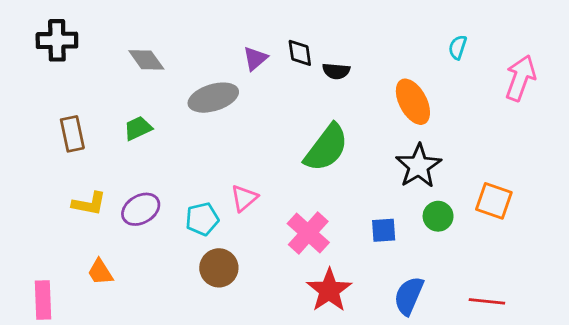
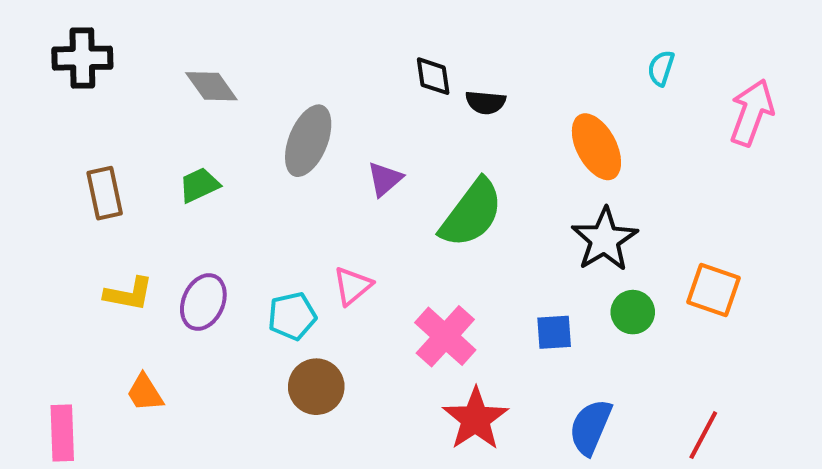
purple triangle: (255, 58) -> (385, 179), moved
gray ellipse: (213, 98) -> (308, 141), turned -51
purple ellipse: (141, 209) -> (203, 302), turned -36
red line: (487, 301) -> (703, 435), turned -68

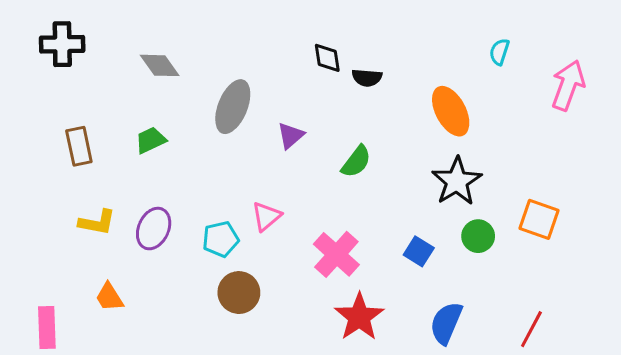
green semicircle: (471, 213) -> (356, 161), size x0.6
blue square: (554, 332) -> (419, 251), turned 36

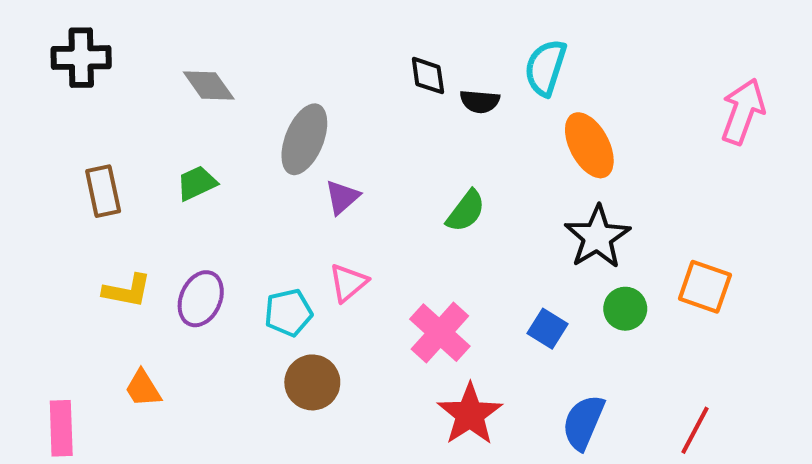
cyan semicircle: (499, 52) -> (546, 68), moved, size x1.6
purple triangle: (291, 136) -> (342, 197), moved

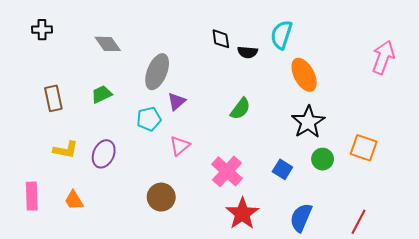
black cross: (81, 58) -> (42, 30), size x0.7
cyan pentagon: (288, 313) -> (149, 119), moved
pink rectangle: (61, 428) -> (32, 196), moved

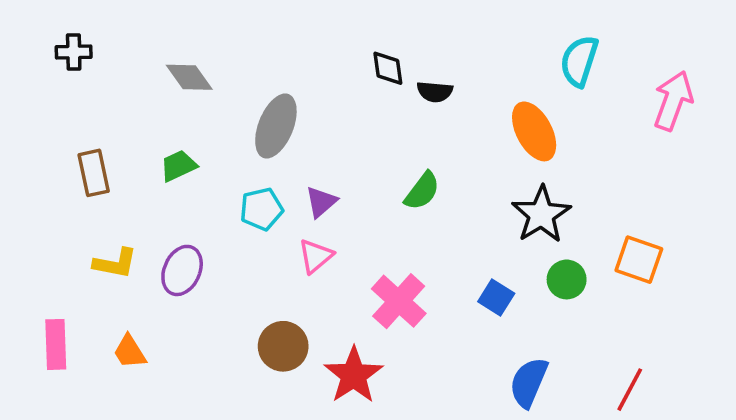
cyan semicircle: (281, 35) -> (579, 61), moved
purple triangle: (177, 101) -> (321, 202), moved
red star: (242, 214) -> (354, 375), moved

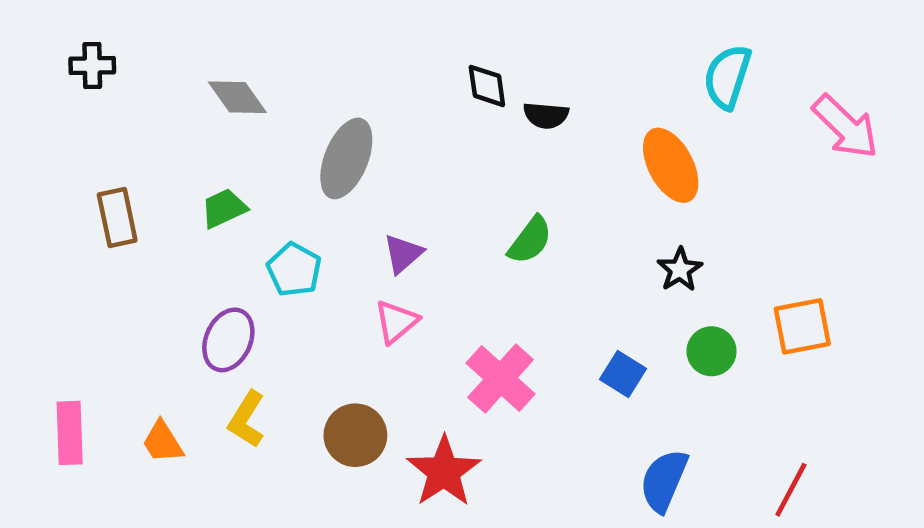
pink arrow: (673, 101) -> (845, 127), turned 114
cyan pentagon: (261, 209) -> (294, 270), moved, turned -30
black star: (541, 214) -> (680, 270), size x0.6
orange square: (639, 260) -> (802, 326), turned -30
yellow L-shape: (115, 263) -> (247, 419), moved, turned 111

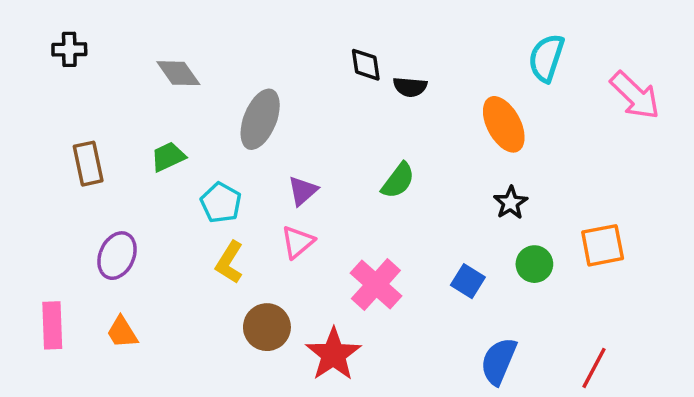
purple ellipse: (228, 340) -> (117, 256), moved
yellow L-shape: (247, 419) -> (229, 262), moved

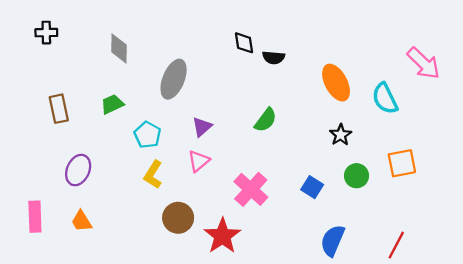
cyan semicircle: (546, 58) -> (385, 98), moved, turned -44
gray diamond: (178, 73) -> (119, 48), turned 36

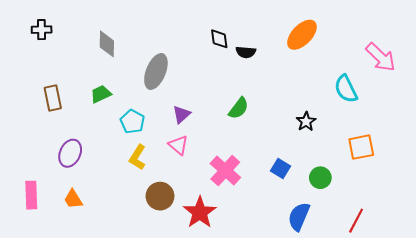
orange ellipse: (336, 83) -> (302, 35), moved, turned 72
pink triangle: (199, 161) -> (178, 145), turned -40
green circle: (356, 176) -> (320, 178), moved

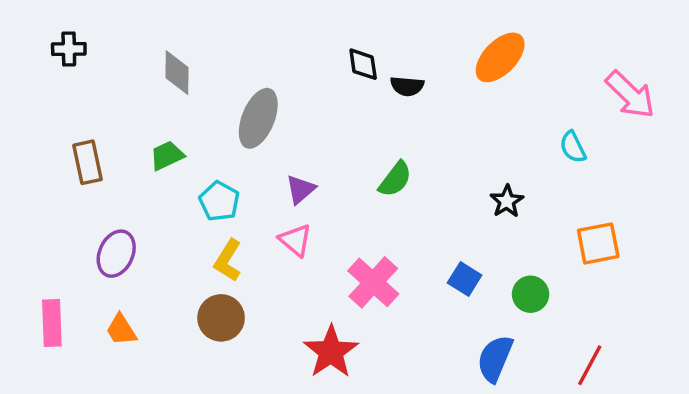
cyan semicircle: (346, 89) -> (573, 147), size x0.7
brown circle: (160, 196) -> (221, 318), moved

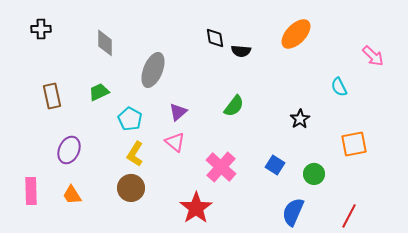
pink arrow: (630, 95) -> (373, 56), size x0.7

